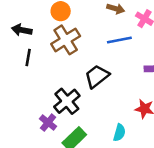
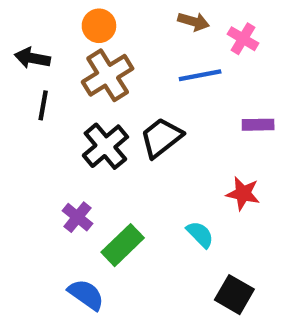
black cross: (67, 101) -> (105, 146), moved
cyan semicircle: (119, 133) -> (200, 234), turned -60

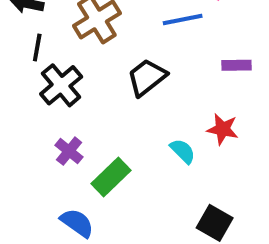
black cross: (105, 146) -> (61, 85), moved
cyan semicircle: (200, 234) -> (183, 151), moved

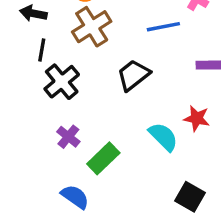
cyan semicircle: (183, 151) -> (163, 137), size x1.4

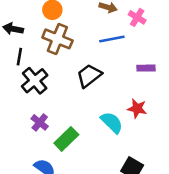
brown cross: (92, 27) -> (57, 39), turned -36

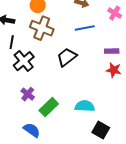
pink cross: (137, 17) -> (115, 13), moved
red star: (137, 109) -> (114, 70), moved
cyan semicircle: (112, 122) -> (85, 106), moved, turned -42

